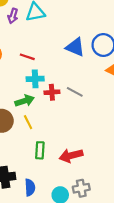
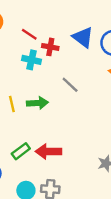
red cross: (52, 92) -> (50, 47), moved
green arrow: (25, 101) -> (37, 103), moved
green rectangle: (40, 150) -> (21, 151), moved, turned 35

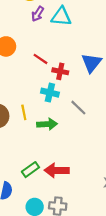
blue triangle: (83, 37) -> (91, 63), turned 30
cyan cross: (32, 60) -> (50, 93), moved
yellow line: (12, 104) -> (24, 112), moved

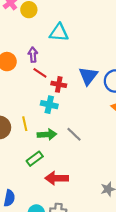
purple arrow: (38, 14) -> (33, 55), moved, turned 144
gray line: (78, 108) -> (74, 134), moved
green rectangle: (30, 170) -> (35, 159), moved

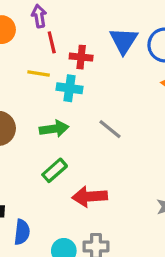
red line: (40, 73) -> (52, 42), turned 48
yellow line: (25, 124) -> (39, 73), moved, turned -64
green arrow: (47, 135) -> (54, 129), moved

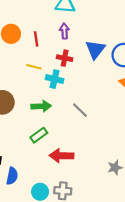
purple arrow: (39, 16) -> (64, 31), moved
red line: (52, 42) -> (36, 39), moved

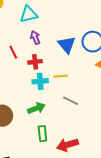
red cross: (65, 58) -> (35, 62), moved
yellow line: (34, 67) -> (61, 76), moved
green rectangle: (39, 135) -> (42, 134), turned -42

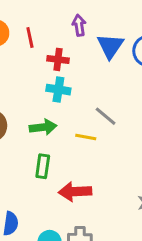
purple arrow: (35, 38) -> (79, 25), moved
yellow line: (61, 76) -> (86, 137), moved
gray line: (71, 101) -> (106, 116), moved

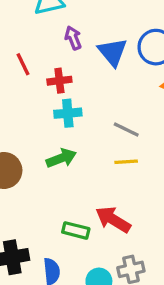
yellow line: (86, 137) -> (126, 162), moved
green rectangle: (43, 166) -> (76, 230), moved, turned -70
red arrow: (75, 192) -> (113, 220), turned 48

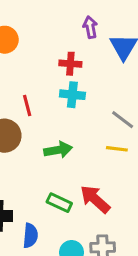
red line: (23, 64) -> (27, 105), moved
green arrow: (61, 158) -> (58, 150), moved

